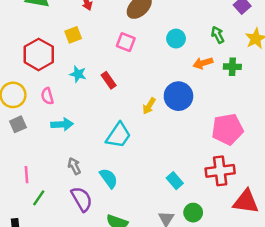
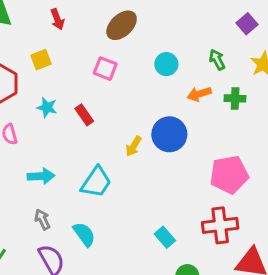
cyan arrow: (62, 124) -> (41, 176), moved

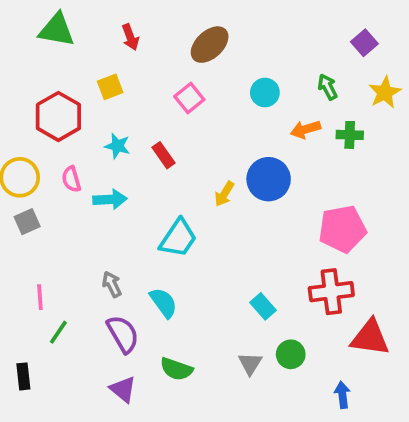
pink square: (105, 69) -> (189, 98), turned 30
cyan arrow: (41, 176) -> (110, 199), moved

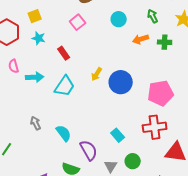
cyan star: (117, 146) -> (39, 38), moved
blue circle: (269, 179) -> (121, 82), moved
cyan trapezoid: (178, 238) -> (65, 86), moved
purple semicircle: (123, 334) -> (89, 150), moved

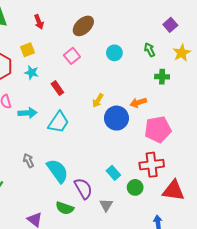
orange arrow: (141, 39) -> (138, 103), moved
yellow arrow: (97, 74) -> (98, 100), moved
cyan semicircle: (64, 133) -> (57, 171), size x1.4
green circle: (133, 161) -> (135, 187), moved

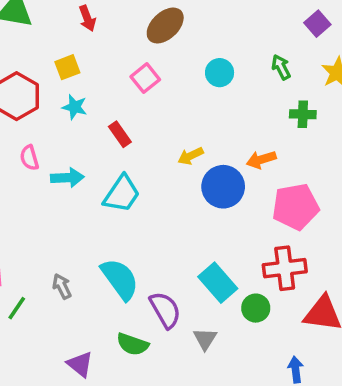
yellow arrow: (98, 100) -> (191, 156), turned 32
gray arrow: (28, 161) -> (62, 286), moved
cyan rectangle: (113, 173) -> (218, 283), size x1.5

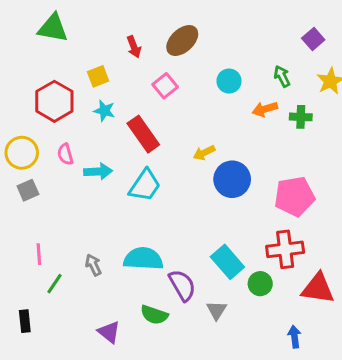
red arrow: (87, 18) -> (134, 47), moved
red rectangle: (120, 134) -> (143, 134), size x1.6
orange arrow: (261, 160) -> (265, 109), moved
cyan semicircle: (120, 279) -> (143, 259), turned -51

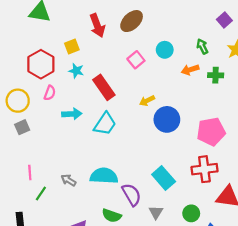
red arrow: (134, 47) -> (97, 25), size x1.5
pink square: (165, 86) -> (136, 60), moved
pink semicircle: (65, 154) -> (50, 93), moved, turned -144
gray arrow: (93, 265) -> (69, 180), turned -32
green circle: (260, 284) -> (191, 213), moved

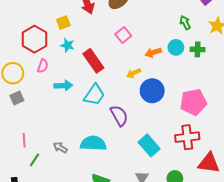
cyan circle: (165, 50) -> (176, 47), moved
orange arrow: (190, 70) -> (153, 53), moved
purple semicircle: (132, 195) -> (119, 116), moved

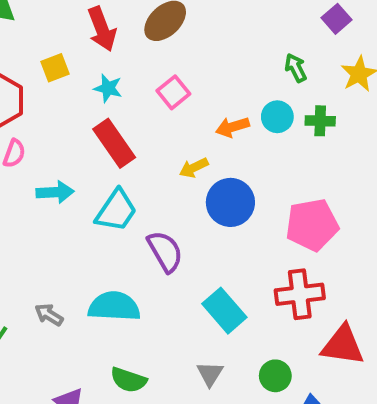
cyan star: (67, 45) -> (108, 88), moved

